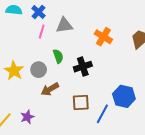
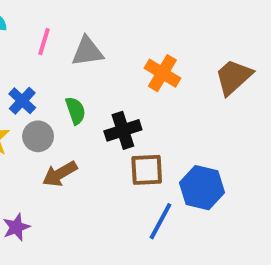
blue cross: (39, 12) -> (22, 101), moved
pink line: (42, 32) -> (44, 41), moved
brown square: (81, 103) -> (147, 170), moved

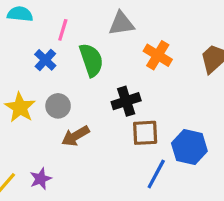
gray triangle: (87, 51) -> (121, 24), moved
blue cross: (22, 101) -> (45, 60), moved
green semicircle: (76, 111) -> (91, 60), moved, size x1.5

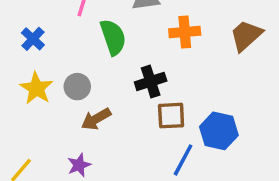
orange cross: (158, 55) -> (185, 32), turned -36
blue cross: (45, 60) -> (33, 39), moved
purple star: (41, 179) -> (79, 165), moved

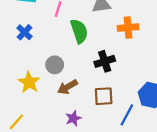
yellow star: (36, 88) -> (29, 82), moved
brown square: (171, 116) -> (104, 96), moved
purple star: (79, 165) -> (73, 118), moved

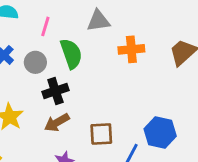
black cross: (105, 61) -> (55, 91), moved
gray circle: (55, 65) -> (35, 62), moved

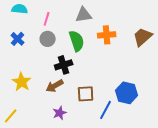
green semicircle: (71, 54) -> (77, 41), moved
gray circle: (35, 62) -> (48, 39), moved
black cross: (55, 91) -> (64, 65), moved

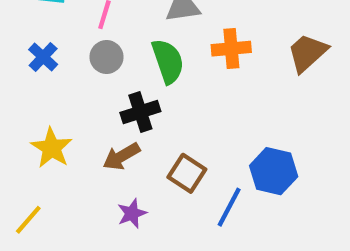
brown square: (86, 94) -> (187, 173), turned 36

